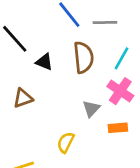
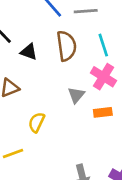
cyan line: (122, 58) -> (103, 45), turned -45
yellow semicircle: (66, 142) -> (36, 122), moved

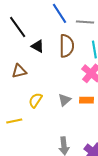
gray triangle: (76, 95) -> (65, 100), moved

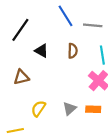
black line: (18, 27) -> (20, 30), turned 70
brown semicircle: (67, 46) -> (73, 51), size x0.6

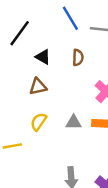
brown triangle: (21, 77) -> (38, 87), moved
gray triangle: (70, 109) -> (74, 122), turned 40

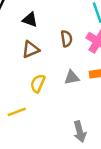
brown semicircle: (78, 57) -> (67, 39), moved

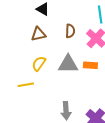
gray triangle: (72, 77) -> (68, 64), size x1.5
yellow line: (17, 112) -> (26, 85), moved

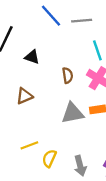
brown triangle: (38, 34) -> (24, 96), moved
yellow semicircle: (39, 64) -> (49, 158), moved

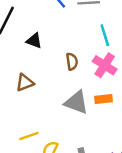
gray triangle: (73, 113) -> (76, 102), turned 30

